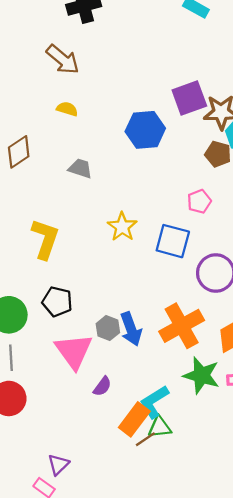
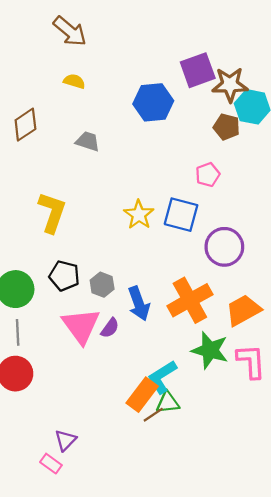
yellow star: (122, 227) -> (139, 215), moved
gray hexagon: (108, 328) -> (102, 285), moved
purple semicircle: (102, 386) -> (110, 328), moved

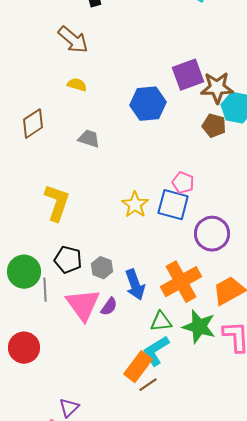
pink pentagon: (208, 175) -> (183, 183), moved, turned -30
gray line: (18, 332) -> (45, 290), moved
green triangle: (168, 402) -> (161, 322), moved

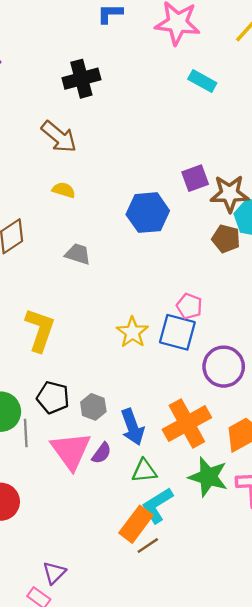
purple square: (188, 75) -> (195, 178), size x0.7
green triangle: (161, 322) -> (144, 471), moved

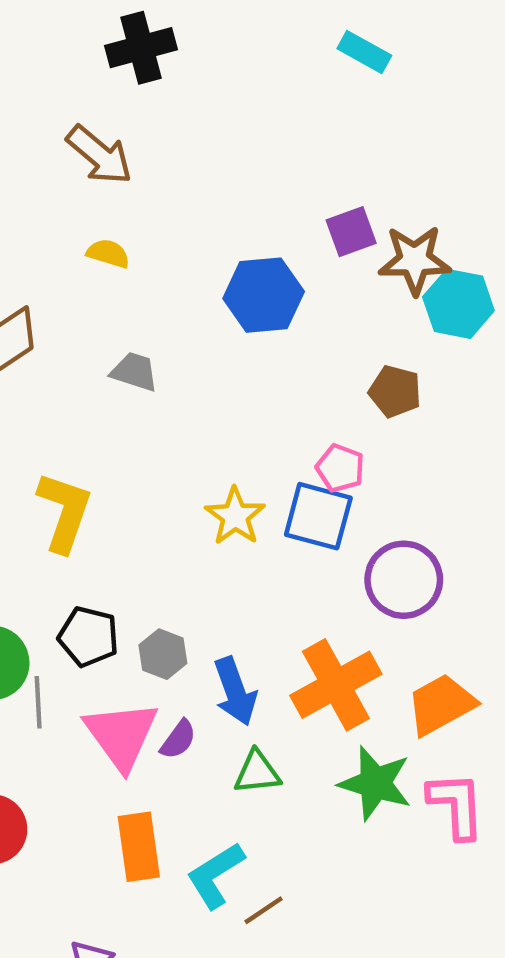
brown pentagon: (226, 239) -> (395, 391), moved
cyan L-shape: (157, 505) -> (215, 875), moved
orange rectangle: (136, 524) -> (139, 847), moved, turned -45

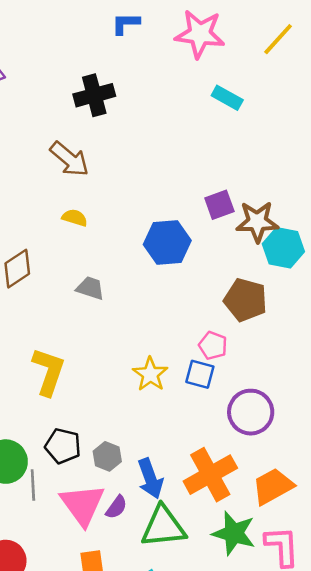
brown pentagon: (395, 391) -> (245, 300), size x1.4
blue square: (318, 516) -> (200, 374), size x0.7
green triangle: (257, 772) -> (163, 527), size x1.6

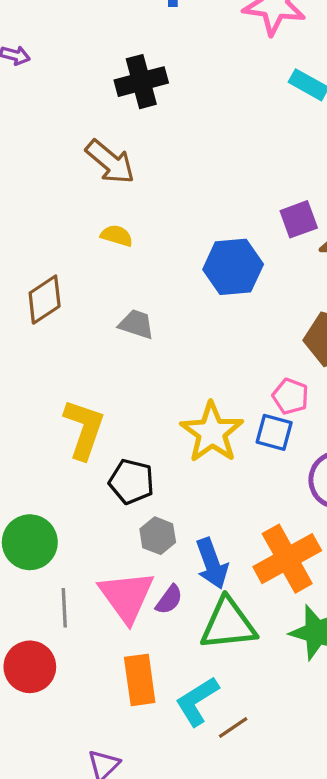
yellow star: (150, 374) -> (212, 432), size x1.4
black pentagon: (63, 446) -> (131, 482), moved
gray line: (33, 485) -> (64, 608), moved

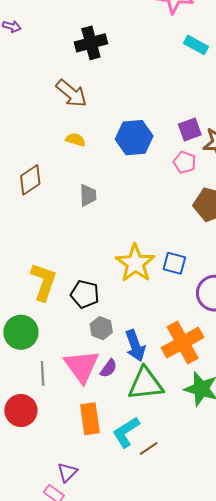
blue hexagon: (233, 267) -> (134, 138), moved
gray trapezoid: (136, 324) -> (88, 195), turned 70
pink pentagon: (290, 396) -> (185, 162), moved
yellow L-shape: (84, 429) -> (44, 282), moved

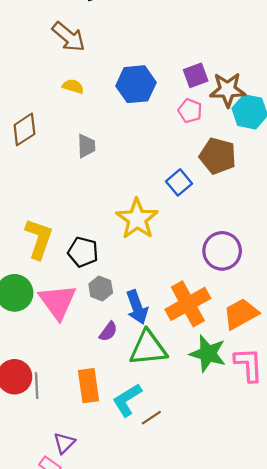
blue square: (174, 263) -> (179, 182), moved, turned 35
pink triangle: (82, 366) -> (58, 302), moved
gray line: (43, 373) -> (37, 386), moved

